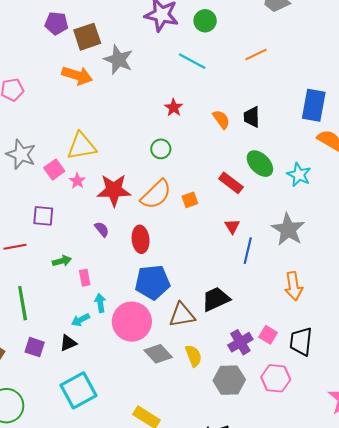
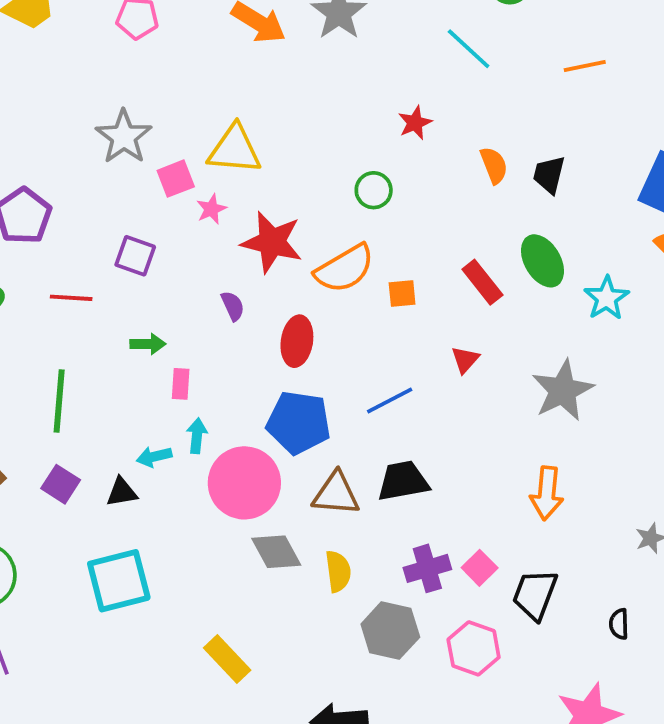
blue line: (248, 251) -> (390, 401), moved, turned 35

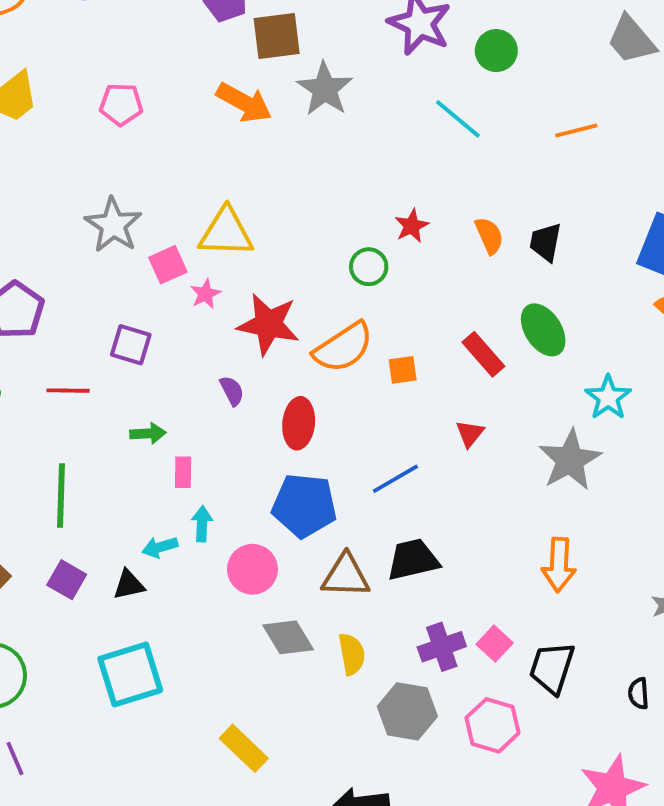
red star: (415, 123) -> (412, 226), moved
cyan star: (606, 298) -> (608, 397), moved
pink circle: (244, 483) -> (252, 569), size x0.7

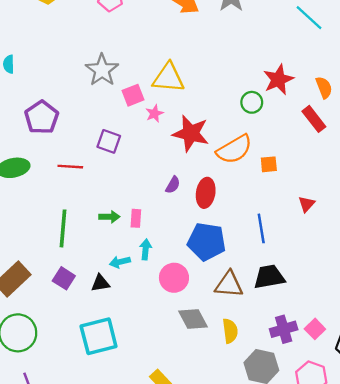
red star: (412, 226) -> (278, 80), size x1.5
red rectangle: (483, 354) -> (314, 119), moved
purple semicircle: (232, 391) -> (173, 185), moved, turned 54
green arrow: (148, 433) -> (109, 217), moved
blue line: (395, 479) -> (261, 228), turned -72

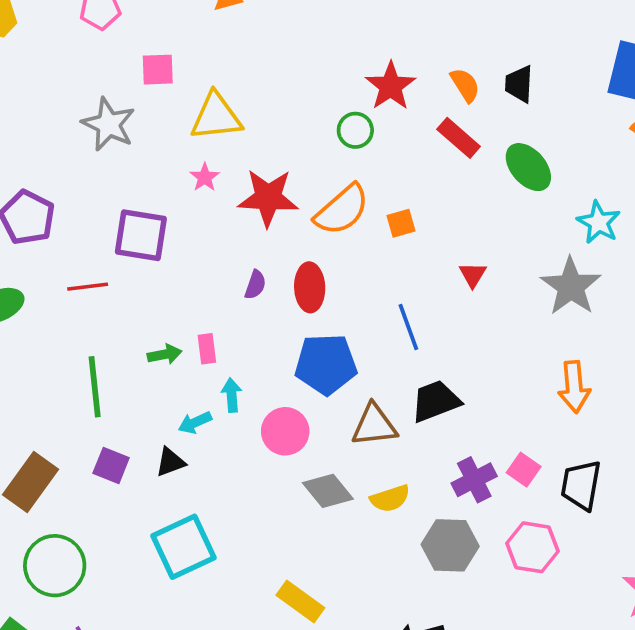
pink square: (133, 95) -> (158, 70), moved, turned 30
purple square: (109, 141) -> (141, 235), size x1.4
yellow semicircle: (230, 331) -> (390, 498), turned 90

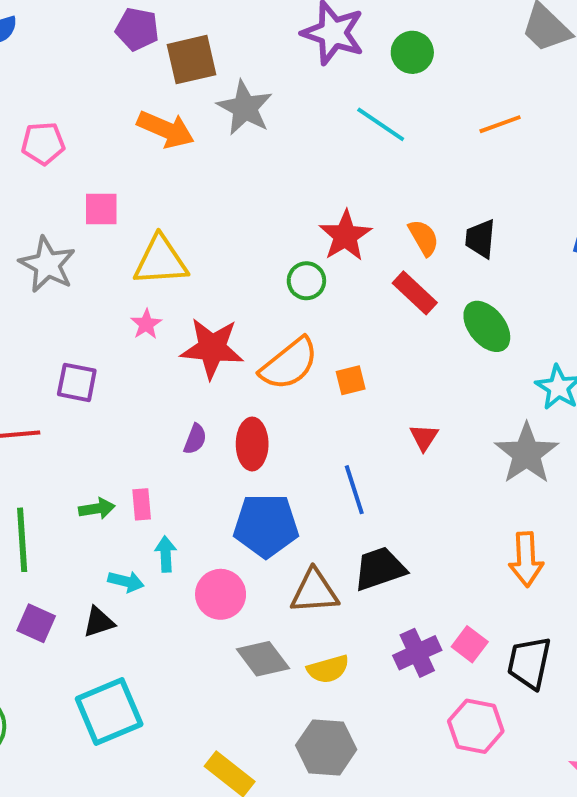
purple square: (141, 235) -> (77, 382), size x0.7
cyan arrow: (195, 423) -> (126, 581), turned -144
gray hexagon: (450, 545) -> (326, 747), moved

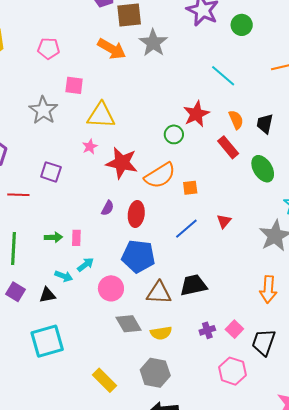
cyan line: (381, 124) -> (223, 76), moved
blue line: (354, 490) -> (186, 229), moved, turned 60
cyan arrow: (166, 554) -> (86, 265), turned 48
purple cross: (417, 653) -> (207, 330), size x0.7

